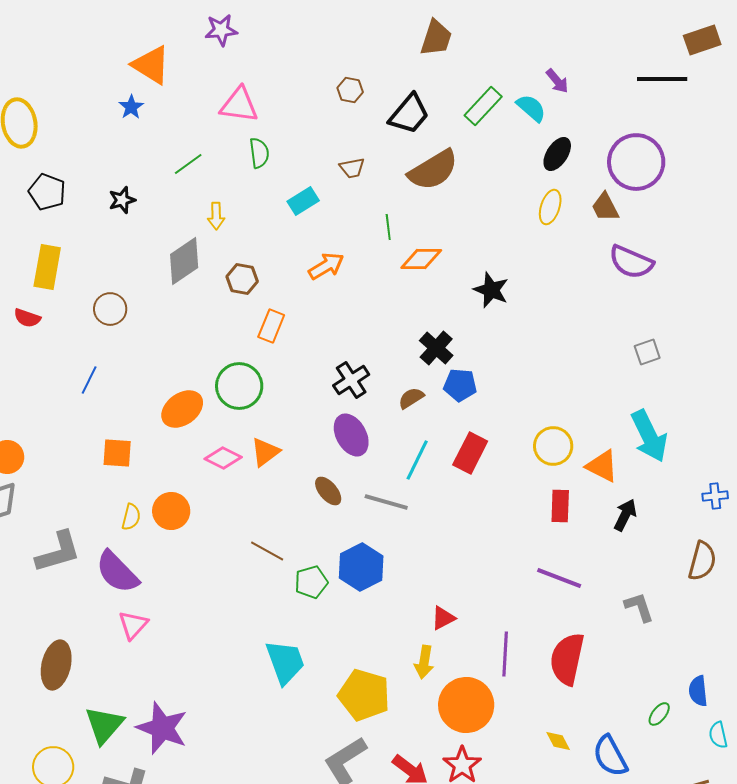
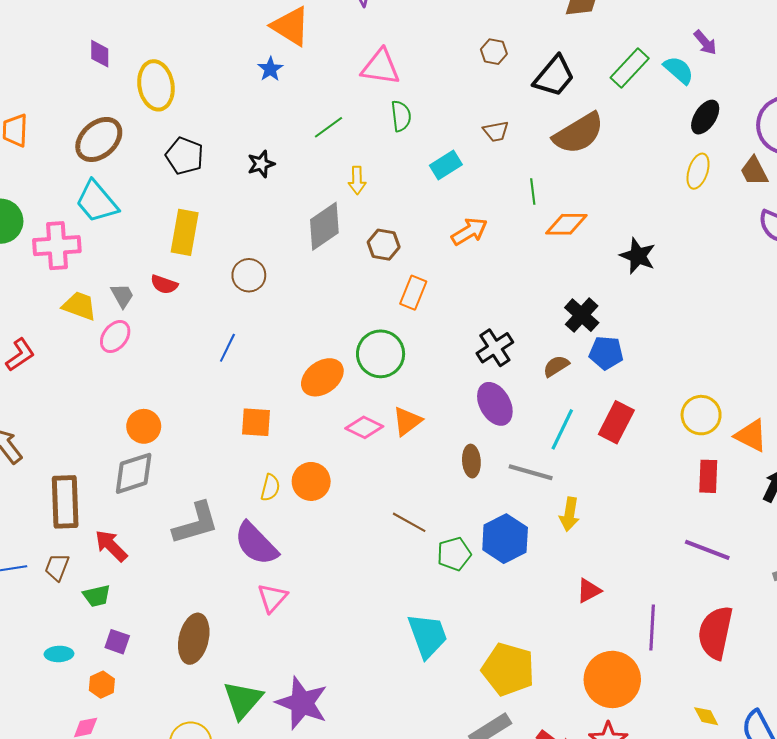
brown ellipse: (328, 491) -> (471, 461), turned 36
yellow arrow: (424, 662) -> (569, 514), moved

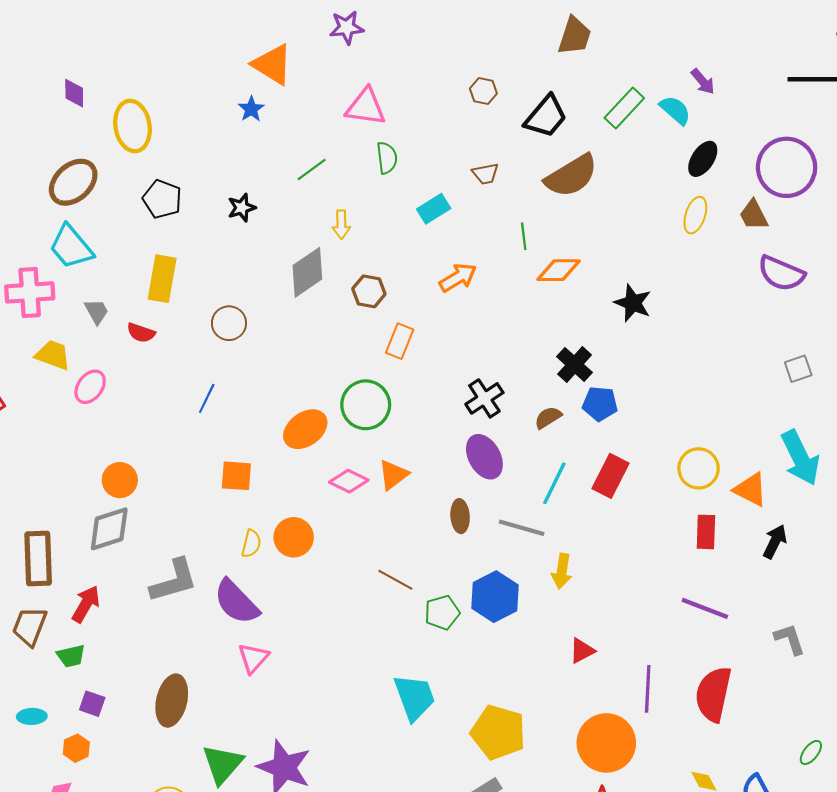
gray trapezoid: (122, 296) -> (96, 312), moved
red arrow: (111, 546) -> (86, 604), turned 75
brown trapezoid: (57, 567) -> (30, 626), size x1.4

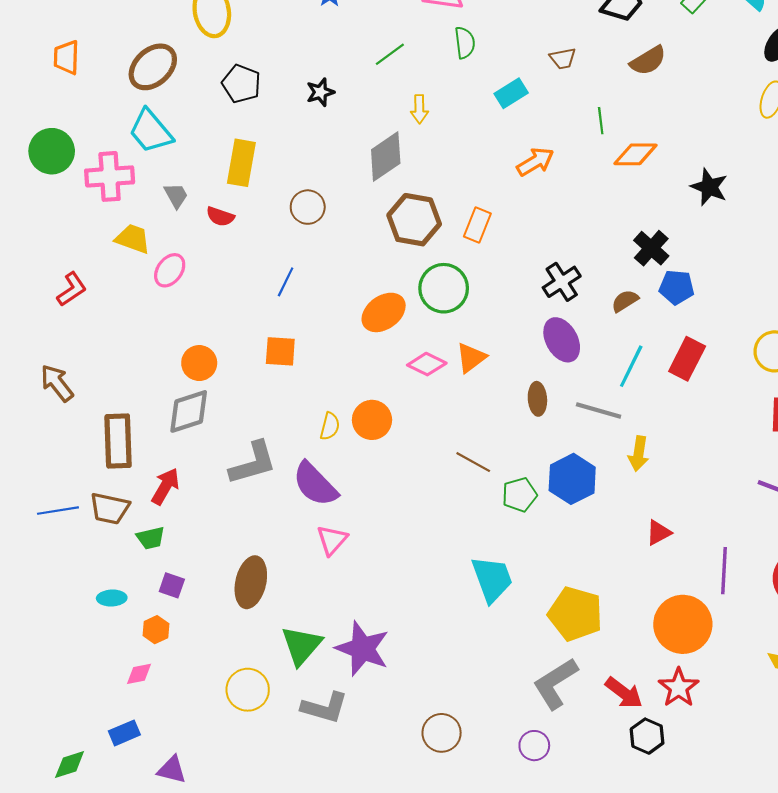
brown semicircle: (571, 176) -> (648, 61), size x0.7
brown hexagon: (369, 291) -> (414, 220), moved, size x1.6
orange square: (236, 476) -> (280, 351), moved
brown trapezoid: (30, 626) -> (110, 508), turned -99

